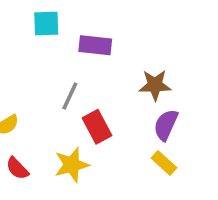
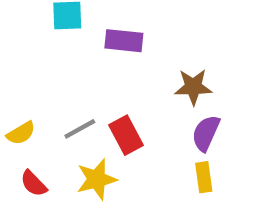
gray line: (70, 96) -> (80, 129), moved, turned 36
yellow rectangle: (164, 163) -> (204, 177), turned 40

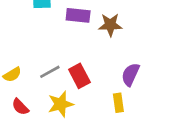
brown star: (193, 87) -> (110, 25), moved
yellow rectangle: (204, 177) -> (118, 103), moved

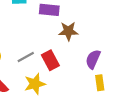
brown star: (110, 25) -> (68, 31), moved
yellow rectangle: (118, 103) -> (100, 83), moved

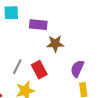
gray line: (26, 57) -> (17, 67), turned -35

